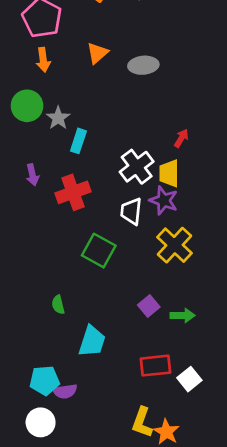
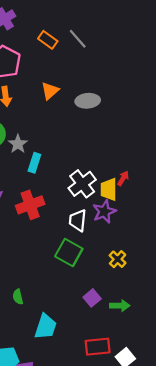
red arrow: (181, 138) -> (123, 178), moved
purple star: (164, 201) -> (104, 212), turned 30
yellow cross: (175, 245) -> (118, 259), moved, size x0.6
green square: (99, 251) -> (69, 253), moved

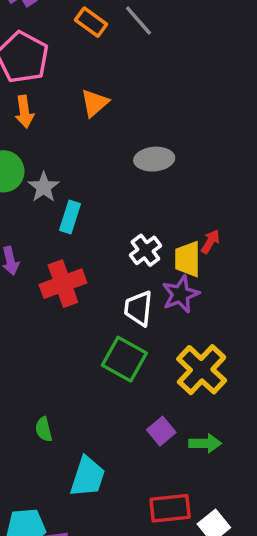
gray ellipse: (88, 101) -> (154, 159), moved
white cross: (82, 184) -> (145, 250), size x0.7
yellow cross: (118, 259) -> (202, 370), size x1.8

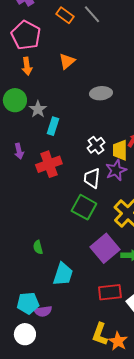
purple square: (161, 431) -> (105, 248), size x1.8

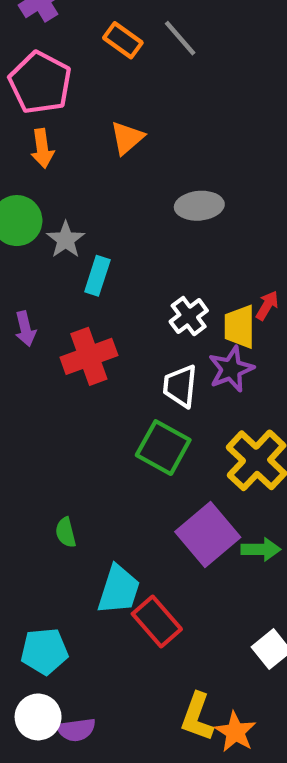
red rectangle: (110, 292) -> (157, 622), moved, turned 55
purple semicircle: (43, 311) -> (76, 730), moved

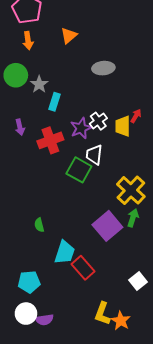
purple star: (231, 369) -> (81, 128), moved
green square: (163, 448) -> (79, 170), moved
green arrow: (261, 549) -> (133, 218), moved, turned -72

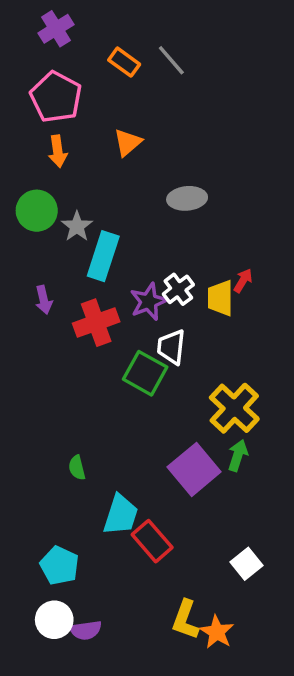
cyan rectangle: (55, 102) -> (103, 256), size x1.5
cyan pentagon: (29, 282) -> (59, 566), turned 30

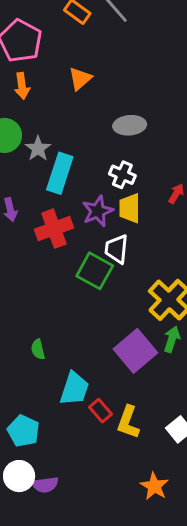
white cross: (178, 289) -> (122, 175), moved, turned -30
yellow trapezoid: (220, 298) -> (130, 208), moved
red rectangle: (152, 541) -> (101, 411), size x0.7
yellow L-shape: (185, 620) -> (128, 422), moved

